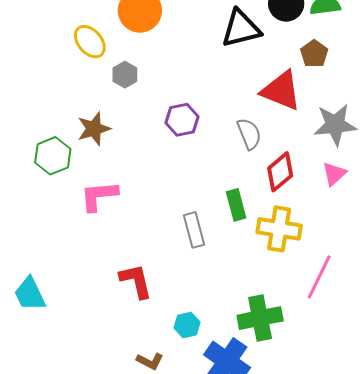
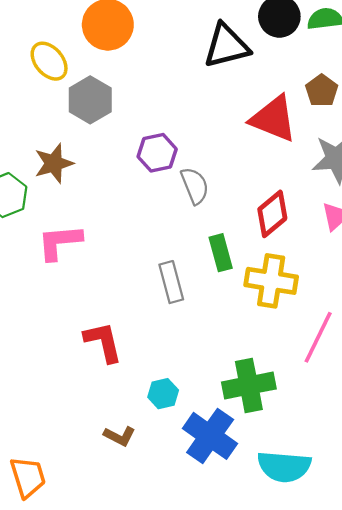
brown pentagon: (314, 54) -> (322, 91), moved
gray hexagon: (125, 75) -> (90, 100), size x1.5
gray semicircle: (249, 134) -> (195, 186), moved

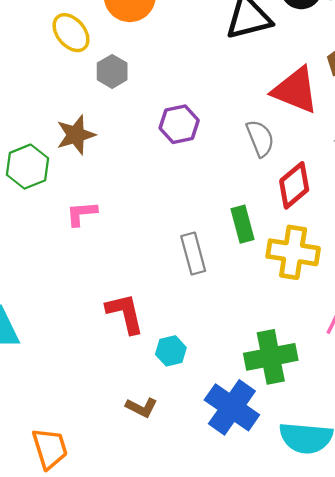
gray hexagon: (90, 100) -> (112, 71), size x0.7
gray semicircle: (195, 186) -> (260, 138), moved
pink L-shape: (60, 242) -> (82, 214), size x0.7
cyan hexagon: (163, 394) -> (171, 351), moved

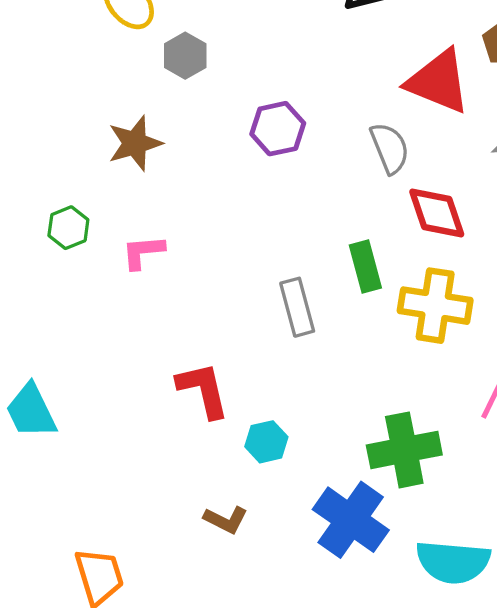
green hexagon: (28, 167) -> (68, 228), moved, size x0.7
red diamond: (294, 185) -> (437, 213), turned -69

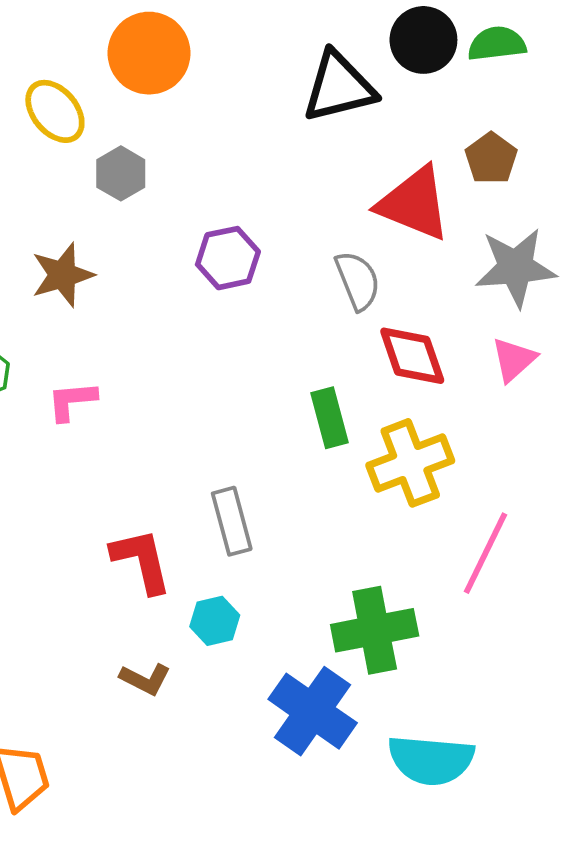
yellow cross: (435, 306) -> (410, 463), turned -30
gray rectangle: (297, 307) -> (232, 521), moved
brown L-shape: (226, 520) -> (145, 679), moved

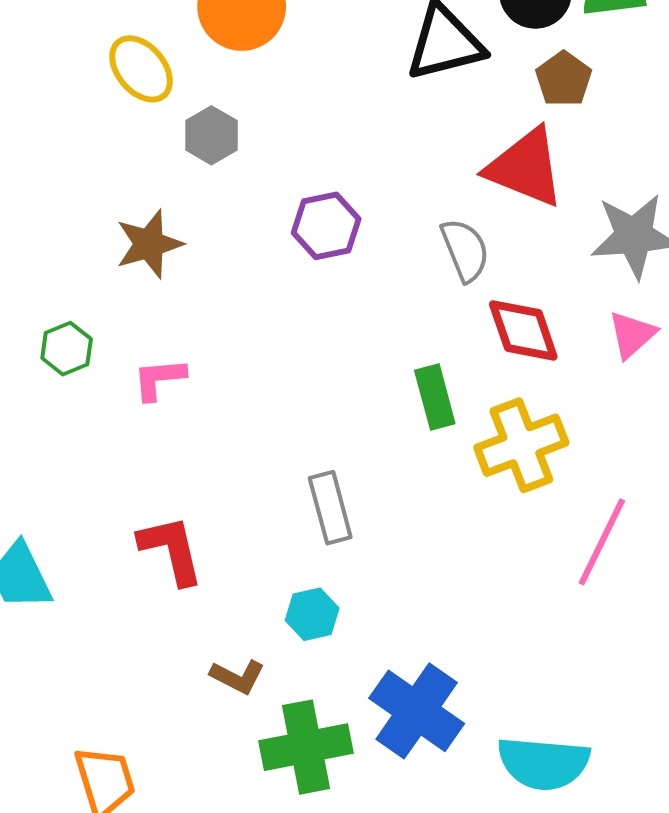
brown pentagon: (491, 158) -> (564, 79), moved
red L-shape: (141, 561) -> (171, 550), moved
green cross: (375, 630) -> (306, 747), moved

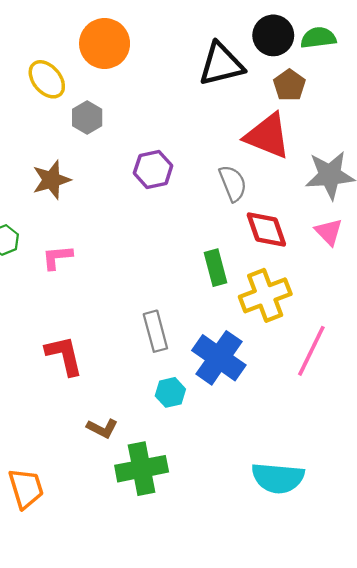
pink triangle: (632, 335) -> (329, 232), turned -32
cyan hexagon: (312, 614) -> (170, 392), moved
blue cross: (417, 711) -> (219, 358), moved

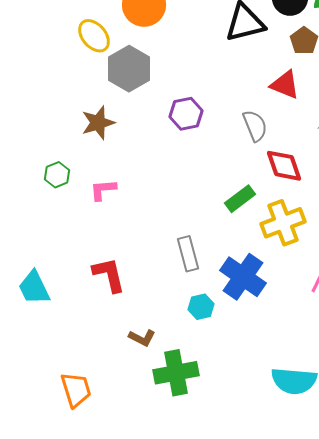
gray hexagon: (87, 117) -> (129, 69), size x1.6
red triangle: (267, 136) -> (285, 85), size x0.7
green rectangle: (215, 268) -> (240, 199), turned 68

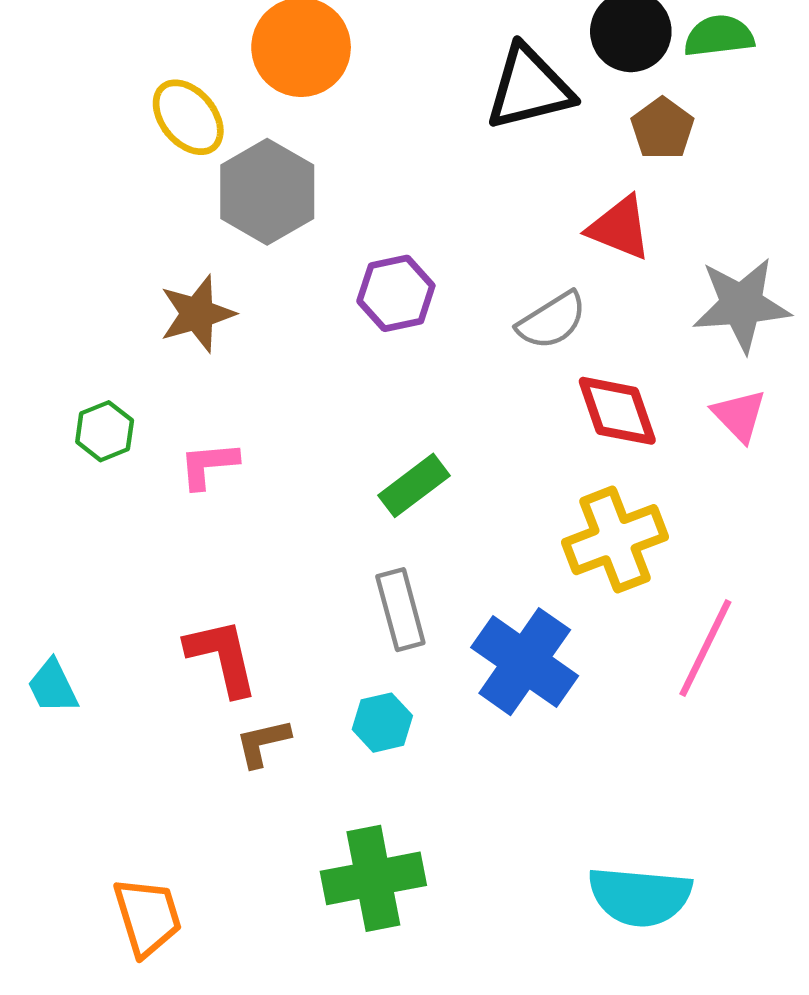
gray semicircle: (255, 126) -> (552, 321), turned 80
green rectangle: (240, 199) -> (414, 485), moved
cyan trapezoid: (34, 288) -> (53, 686), size x0.7
cyan hexagon: (201, 307) -> (382, 723), moved
brown L-shape: (142, 338) -> (263, 743), moved, turned 140

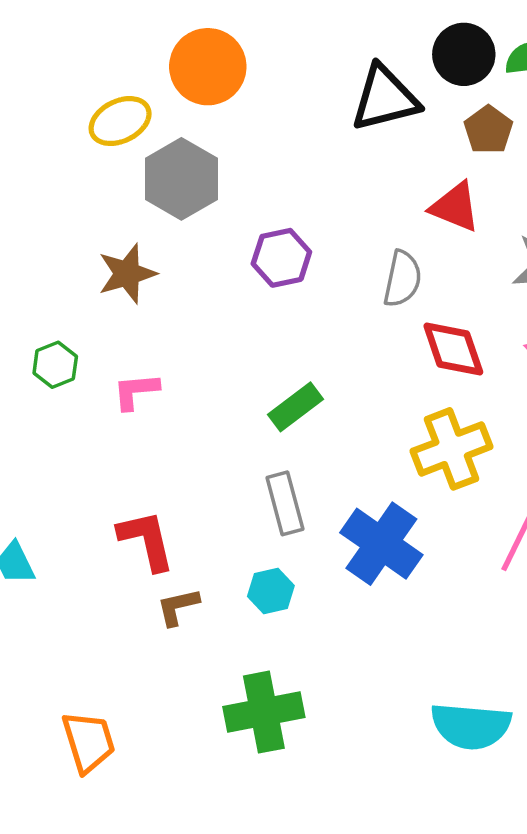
yellow ellipse: (188, 117) -> (120, 121), turned -76
gray semicircle: (552, 321) -> (402, 279), turned -46

